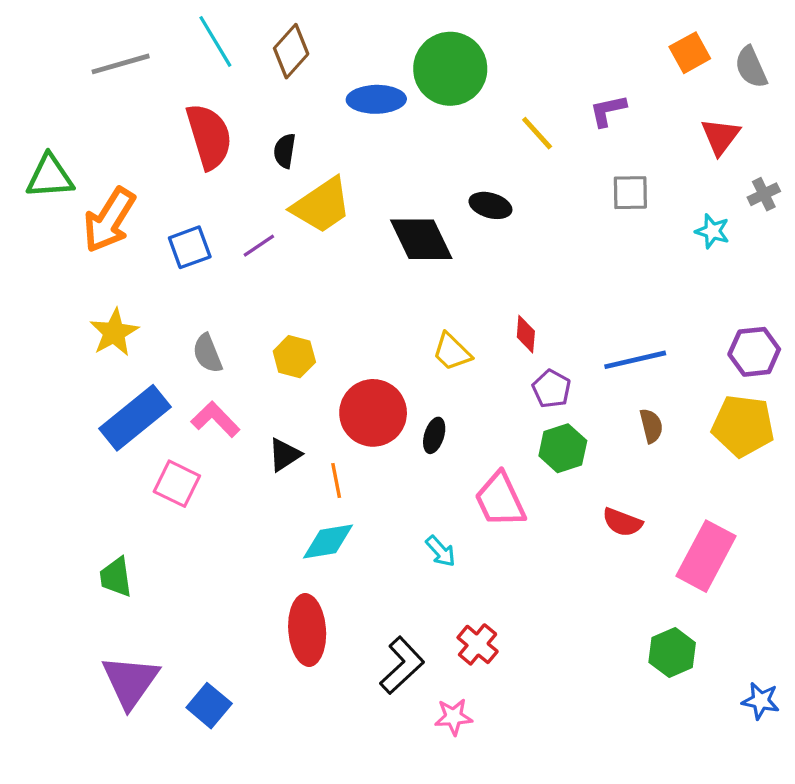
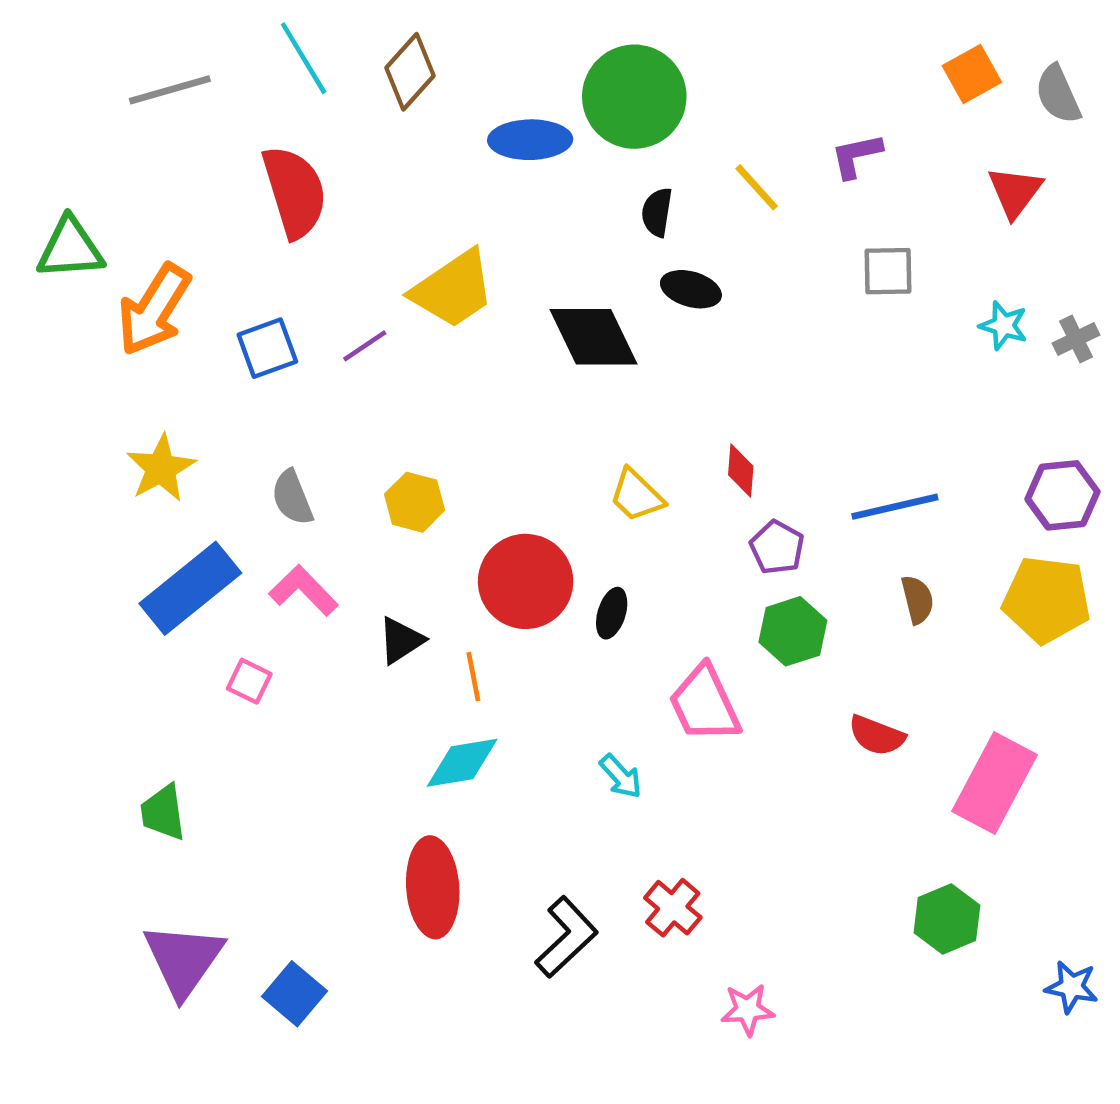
black semicircle: (285, 151) -> (657, 212), moved
gray cross: (764, 194) -> (1076, 339), moved
pink square: (177, 484) -> (249, 681), size x0.7
pink star: (453, 717) -> (748, 1010), moved

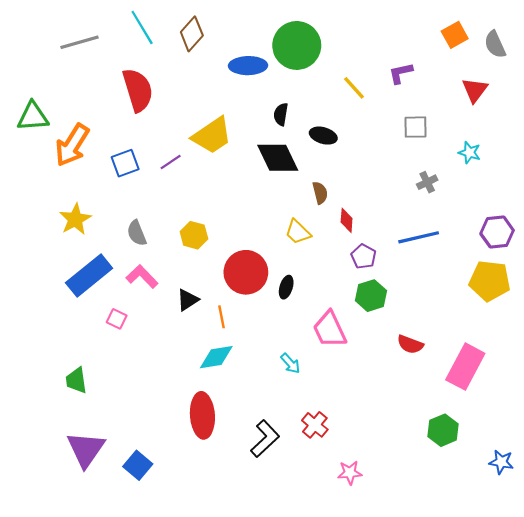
black semicircle: (657, 212) -> (281, 114), moved
gray cross: (1076, 339) -> (427, 182), moved
brown semicircle: (917, 600) -> (320, 193), moved

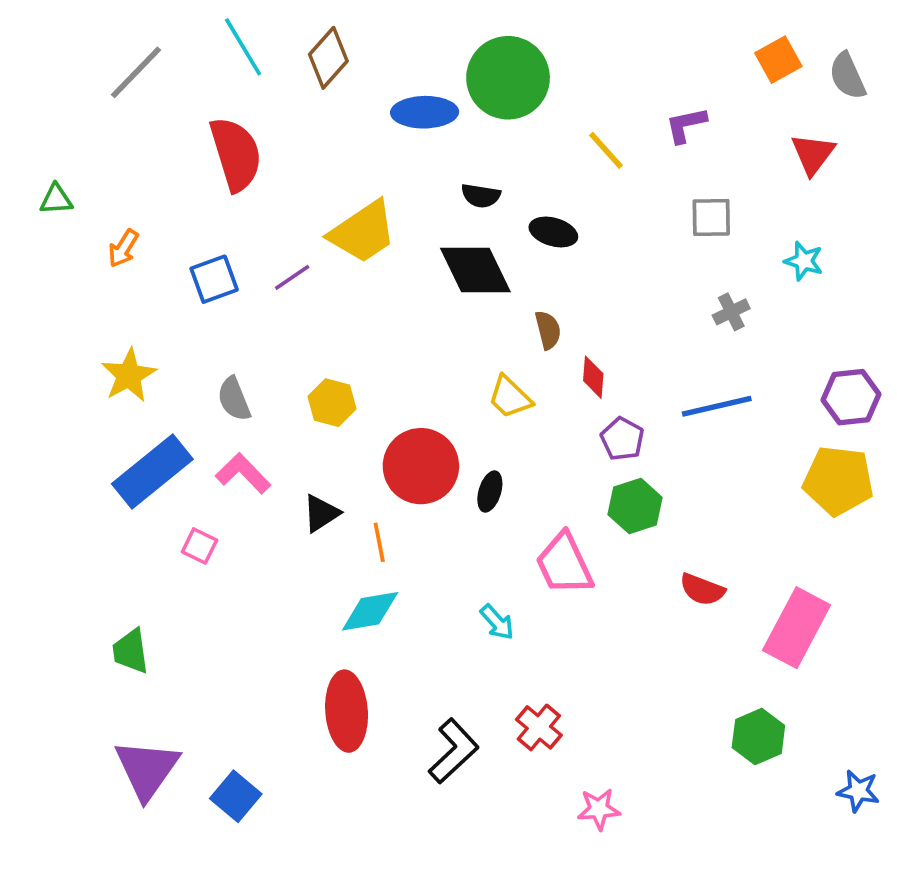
gray line: (79, 42) -> (136, 72), turned -30
black semicircle: (281, 114) -> (481, 196), turned -90
green triangle: (33, 116) -> (56, 199), size x0.6
orange arrow: (72, 145) -> (123, 248), size x0.5

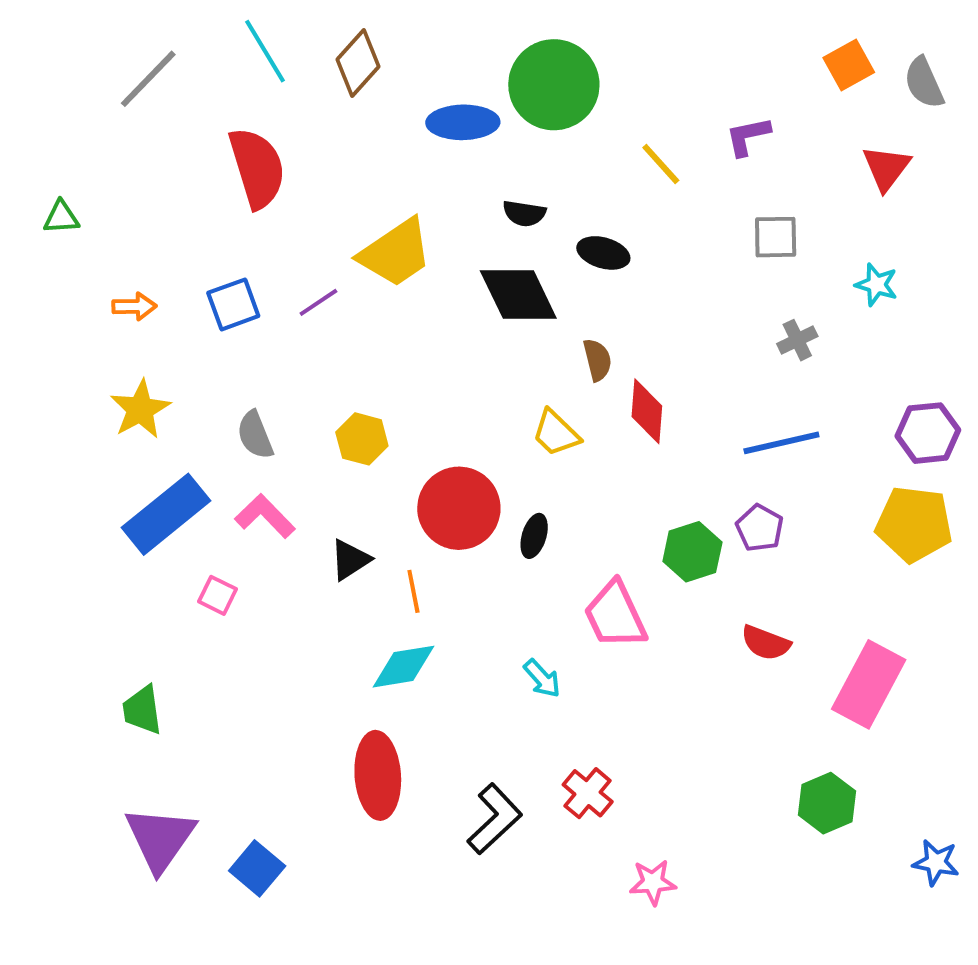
orange arrow: (123, 248) -> (134, 306), moved, turned -123
red diamond: (593, 377) -> (647, 411), size x1.4
purple pentagon: (622, 439) -> (760, 528), moved

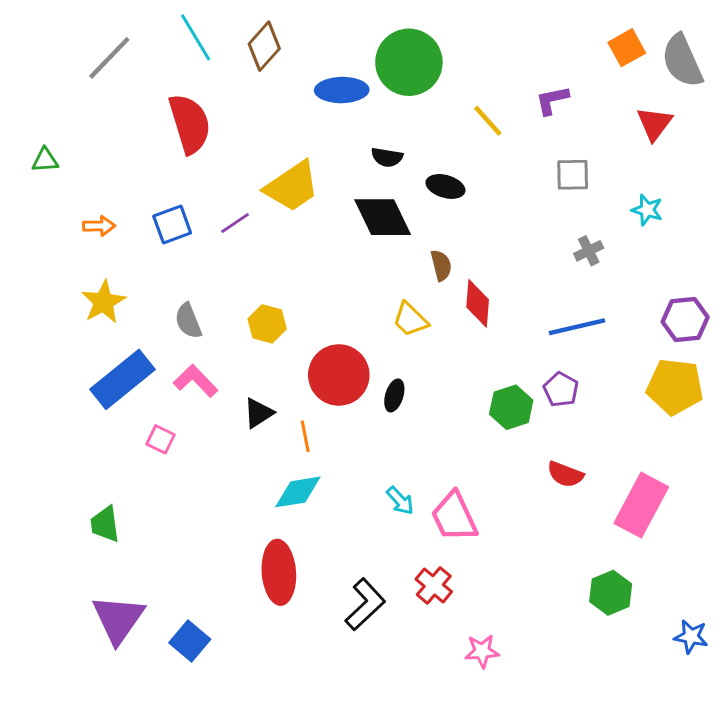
gray semicircle: (924, 83) -> (682, 61), size x1.4
pink trapezoid: (615, 615) -> (454, 517), moved

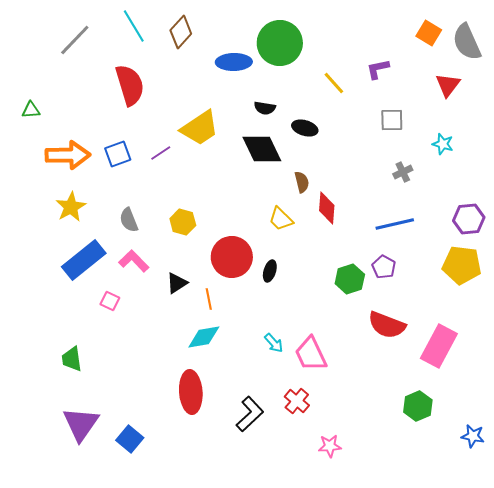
orange square: (627, 48) -> (429, 33), turned -30
orange arrow: (99, 226) -> (68, 155), size x2.0
red semicircle: (565, 474) -> (387, 325), size x1.5

